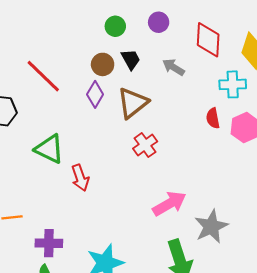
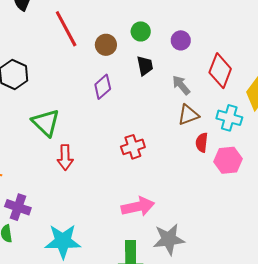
brown circle: (103, 64) -> (106, 45), moved
red line: (43, 76) -> (66, 29), moved
brown triangle: (133, 103) -> (188, 115), moved, size x0.7

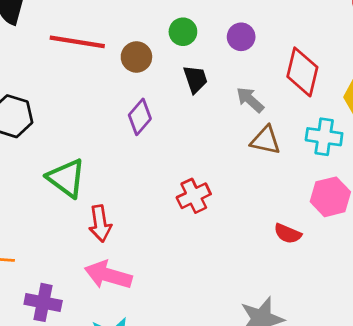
red line: (66, 29) -> (77, 42), turned -45
brown triangle: (188, 115) -> (266, 140), turned 40
red semicircle: (202, 142) -> (288, 234), moved, turned -66
pink arrow: (138, 207) -> (108, 275), moved, turned -144

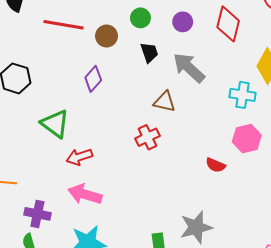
red diamond: (302, 72) -> (228, 24), moved
gray arrow: (250, 100) -> (189, 68), size x1.6
purple diamond: (140, 117) -> (93, 79), moved
brown triangle: (266, 140) -> (165, 102), moved
red arrow: (100, 224) -> (79, 157), turned 80

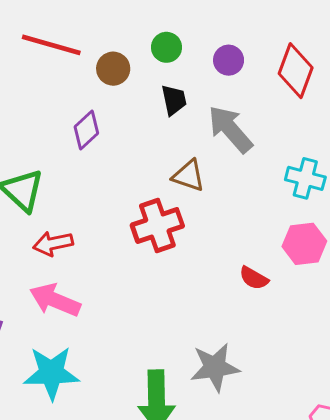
red cross: (147, 137) -> (157, 225), size x1.4

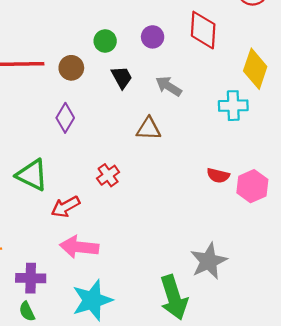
gray arrow: (230, 129) -> (169, 86), size x0.7
red cross: (157, 225) -> (108, 175), moved, size x0.6
pink hexagon: (304, 244) -> (252, 186), moved
red semicircle: (254, 278) -> (218, 176), moved

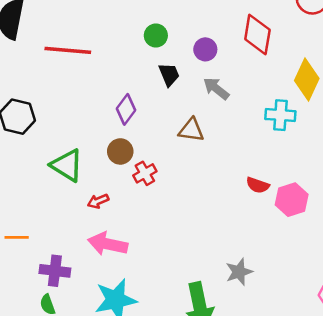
purple circle: (153, 37) -> (205, 49), moved
brown circle: (71, 68) -> (120, 151), moved
purple diamond: (65, 118) -> (126, 109), moved
red arrow: (65, 207) -> (98, 201), size x0.7
gray star: (209, 261) -> (239, 272), size x0.7

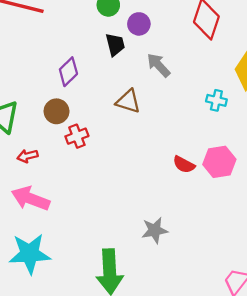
purple circle: (205, 49) -> (139, 24), moved
cyan cross: (280, 115) -> (216, 100), size x0.7
pink hexagon: (292, 200) -> (219, 162), moved
gray star: (239, 272) -> (155, 230), moved

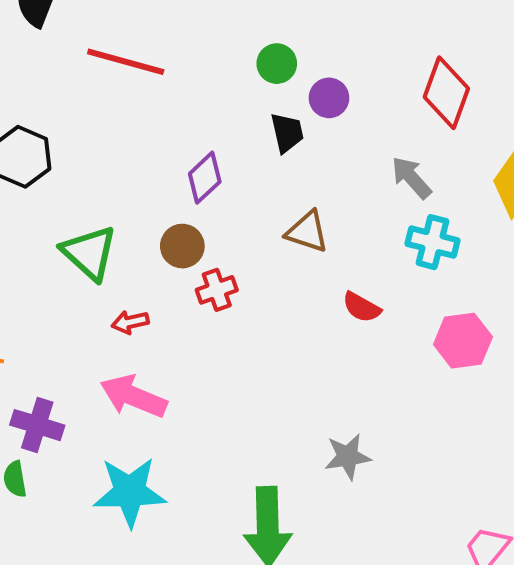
gray arrow: (158, 65) -> (411, 178), moved
cyan cross: (216, 100) -> (432, 242), moved, size x1.4
red semicircle: (184, 165) -> (361, 307), moved

